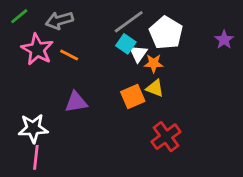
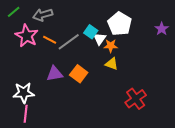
gray line: (129, 22) -> (69, 42), moved
orange square: (133, 96) -> (79, 74), moved, turned -30
red cross: (166, 137) -> (136, 99), moved

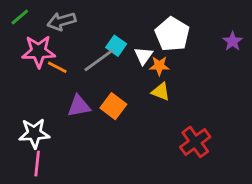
cyan square: (91, 32) -> (116, 46), moved
pink star: (27, 36) -> (39, 51), turned -30
orange line: (50, 40) -> (57, 67), moved

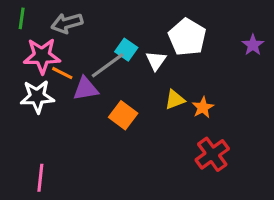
green line: (20, 17) -> (22, 18), turned -42
orange star: (159, 66) -> (203, 107), moved, turned -30
yellow triangle: (161, 92) -> (175, 100), turned -42
purple triangle: (79, 106) -> (86, 89), moved
white star: (34, 133) -> (37, 97), moved

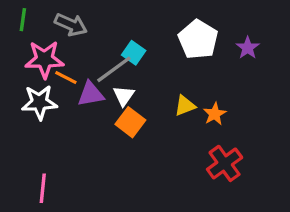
gray arrow: (67, 23) -> (71, 25), turned -140
purple star: (253, 45) -> (248, 48), moved
white triangle: (156, 61) -> (124, 96), moved

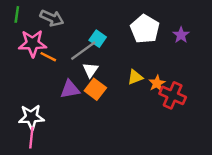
purple triangle: (91, 94) -> (70, 89), moved
white star: (39, 102) -> (31, 117), moved
red cross: (225, 163) -> (173, 95), moved, turned -30

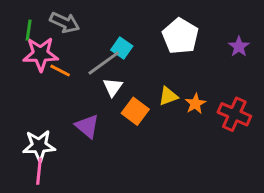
green line: (17, 14) -> (29, 30), moved
purple star: (181, 35) -> (239, 47), moved
purple triangle: (70, 89) -> (87, 126), moved, turned 50
orange square: (95, 89) -> (135, 111), moved
red cross: (173, 95) -> (234, 114), moved

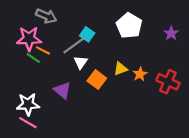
green line: (29, 30) -> (33, 58), moved, turned -64
pink line: (39, 171) -> (28, 123), turned -66

